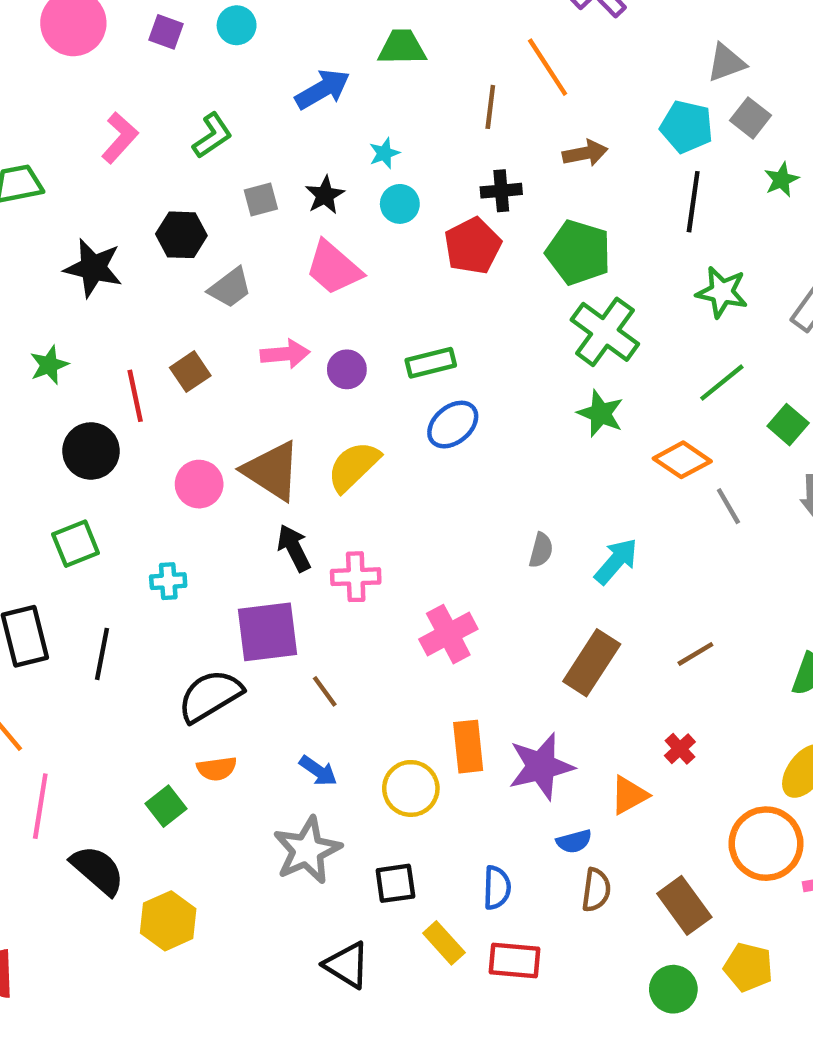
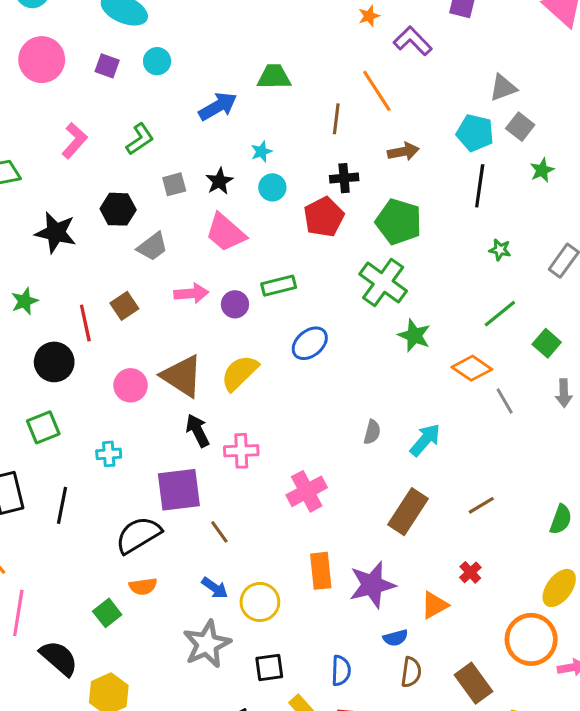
green star: (722, 292) -> (500, 250), size x0.6
green cross: (605, 332) -> (383, 282), moved
green rectangle: (431, 363) -> (279, 286), moved
yellow circle: (411, 788) -> (260, 602), moved

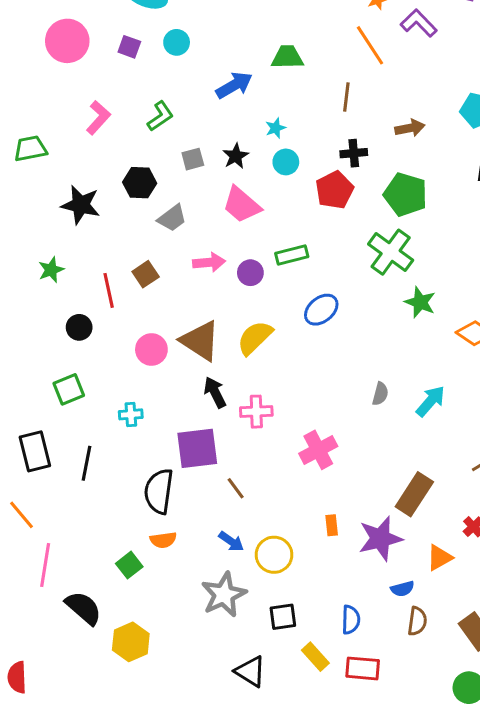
orange line: (377, 91) -> (370, 45), moved
black circle: (54, 362) -> (79, 327), size x0.7
brown rectangle: (408, 512) -> (414, 494), moved
black semicircle: (138, 535) -> (159, 491), turned -51
orange rectangle: (321, 571) -> (332, 525), size x0.6

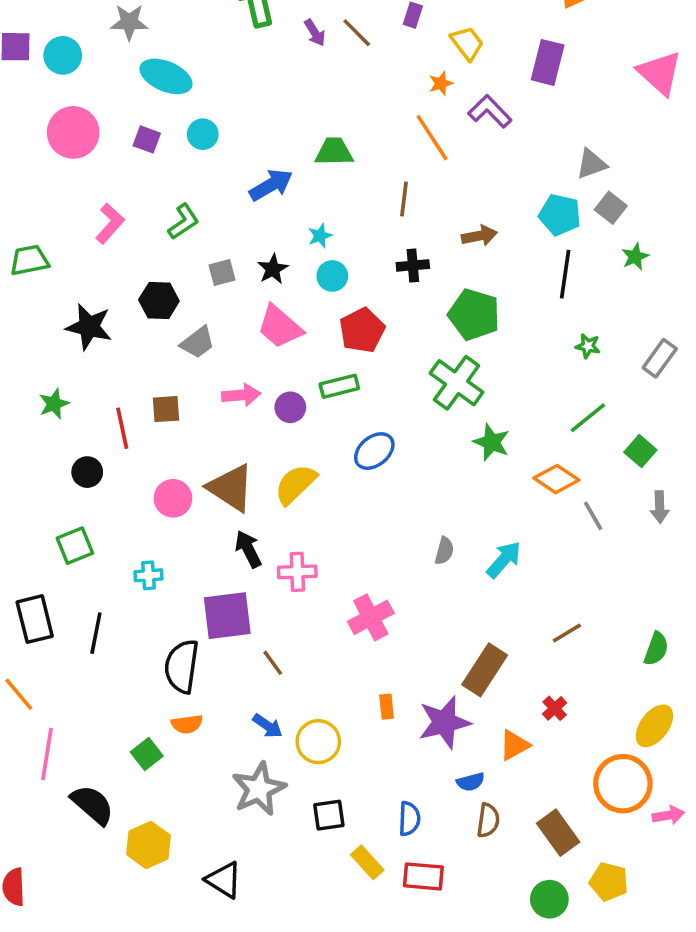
red pentagon: (335, 190) -> (362, 330), moved
brown square: (146, 274) -> (166, 409), turned 30
black triangle: (250, 671) -> (224, 880), moved

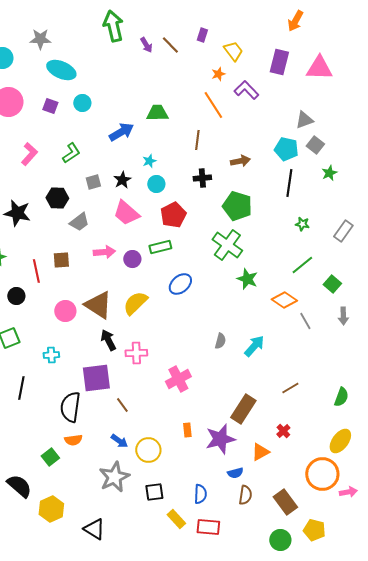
pink triangle: (660, 73) -> (319, 68), moved, turned -40

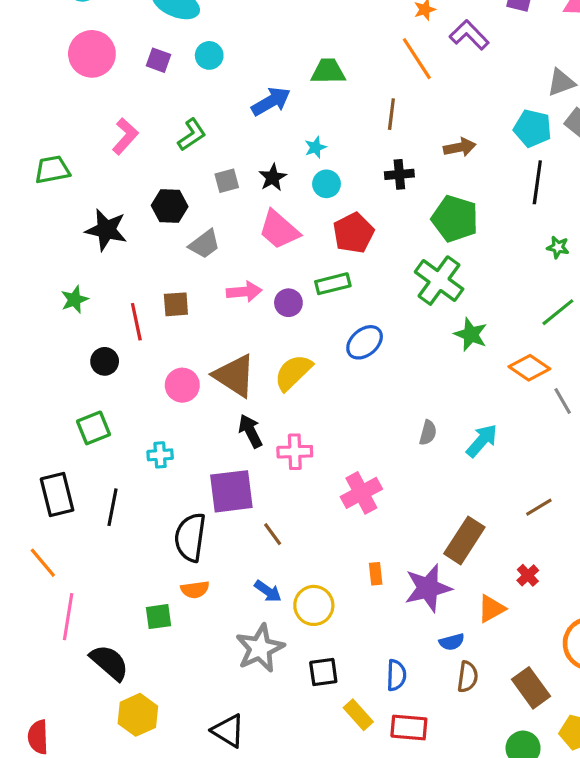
green square: (50, 457) -> (158, 617), turned 30
yellow hexagon: (51, 509) -> (138, 715), moved

